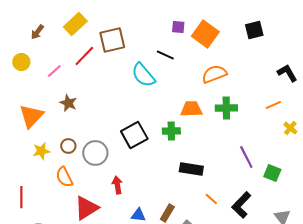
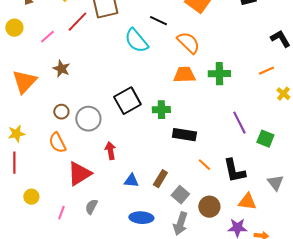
orange semicircle: (214, 74) -> (188, 43), moved, turned 65
green cross: (171, 131) -> (161, 110), moved
yellow star: (41, 151) -> (16, 134), moved
black L-shape: (241, 205) -> (234, 171), turned -56

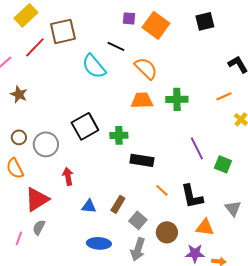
gray semicircle: (91, 207) -> (39, 227), moved

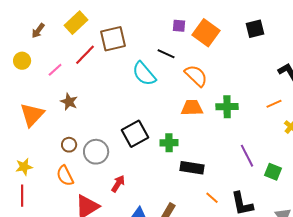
red arrow: (68, 176) -> (118, 184), turned 42

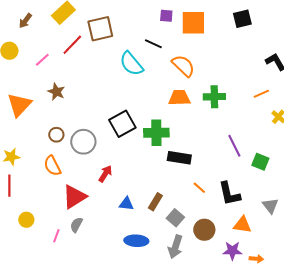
orange square: (206, 33) -> (193, 23), turned -36
green cross: (169, 143) -> (156, 133), size x1.4

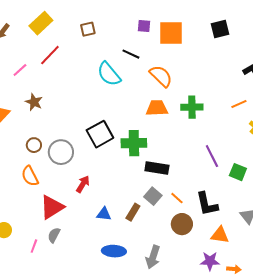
brown square: (100, 29) -> (88, 29), moved, size x0.6
gray square: (175, 218) -> (153, 196), moved
brown circle: (204, 230) -> (182, 224), moved

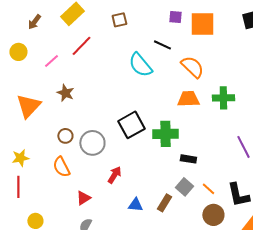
black rectangle: (157, 168) -> (188, 159), size x0.7
red triangle: (52, 207) -> (83, 198), size x0.6

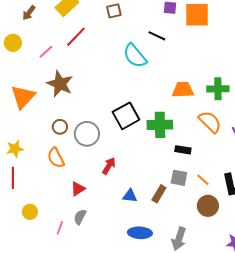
orange semicircle: (192, 67) -> (210, 122), moved
brown star: (65, 93) -> (60, 84), size x1.5
gray square: (184, 187) -> (179, 178), turned -30

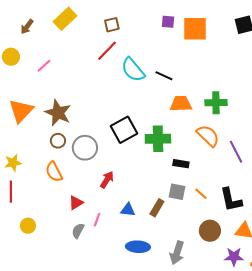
black line: (157, 36) -> (164, 76), moved
red line: (76, 37) -> (107, 51), moved
brown star: (60, 84) -> (58, 113), moved
brown circle: (208, 206) -> (210, 231), moved
pink line: (60, 228) -> (97, 220), moved

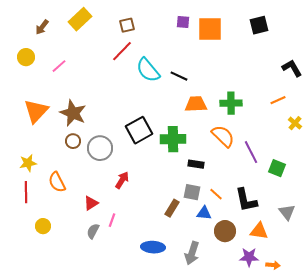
orange semicircle: (54, 172) -> (57, 182), moved
blue triangle: (128, 210) -> (204, 213), moved

